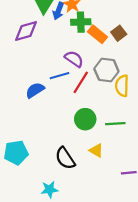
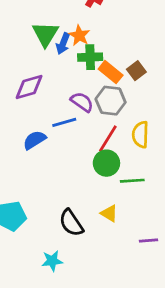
purple diamond: (26, 31) -> (29, 87), moved
gray hexagon: (106, 70) -> (111, 101), moved
red line: (81, 82) -> (108, 139), moved
green circle: (85, 119) -> (106, 163), moved

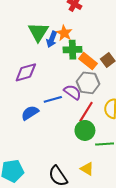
purple semicircle: (82, 102) -> (72, 92), moved

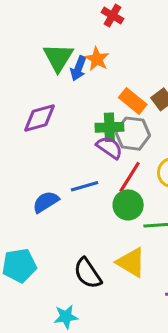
green cross: (72, 50) -> (109, 127), moved
blue line: (53, 99) -> (85, 186), moved
blue semicircle: (30, 113) -> (46, 202), moved
yellow triangle: (87, 169) -> (131, 262), size x1.5

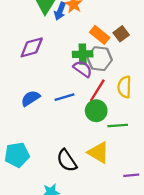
blue semicircle: (46, 202) -> (31, 98), moved

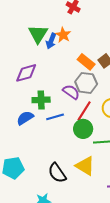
green cross: (83, 54) -> (41, 100), moved

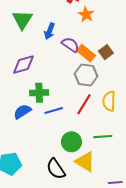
green triangle: (38, 34) -> (22, 20), moved
orange star: (63, 35) -> (86, 14), moved
purple semicircle: (71, 92) -> (70, 45), moved
green circle: (83, 129) -> (71, 142), moved

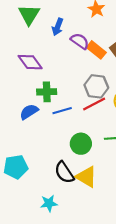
purple diamond: (23, 65) -> (30, 62), turned 70
gray hexagon: (86, 75) -> (96, 86), moved
red line: (84, 104) -> (94, 104), turned 30
yellow triangle: (85, 162) -> (86, 177), moved

